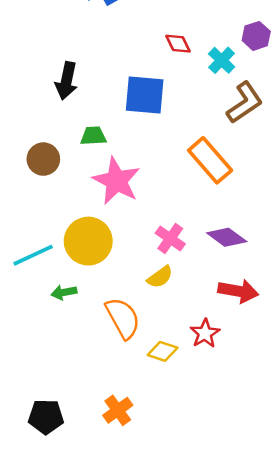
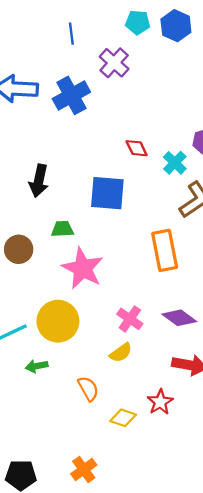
orange rectangle: (210, 160) -> (165, 250), turned 30
orange semicircle: (123, 318) -> (88, 389), size x0.7

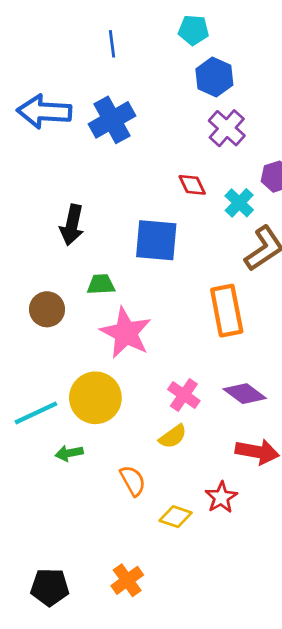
blue hexagon: (176, 26) -> (214, 77), moved
purple cross: (114, 63) -> (227, 128), moved

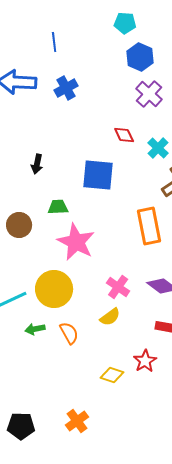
blue line: (112, 44) -> (54, 42), moved
blue cross: (112, 120) -> (66, 88), size x0.7
black arrow: (72, 225) -> (37, 164), size x0.7
orange semicircle: (133, 481) -> (69, 333), moved

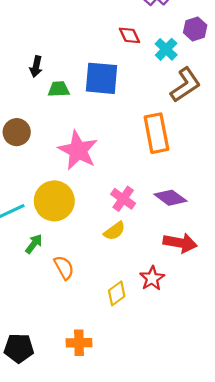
green trapezoid: (58, 207) -> (59, 89), moved
green arrow: (35, 329) -> (34, 244), turned 138
orange semicircle: (69, 333) -> (64, 268), moved
yellow diamond: (112, 375) -> (117, 293), turned -55
orange cross: (77, 421) -> (79, 343), turned 35

